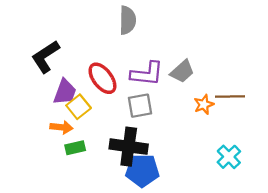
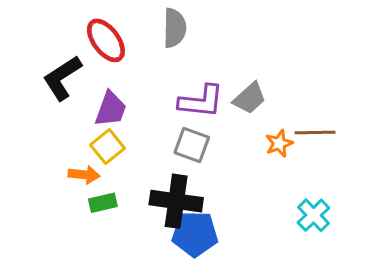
red ellipse: (102, 78) -> (106, 40), moved
purple trapezoid: (65, 92) -> (111, 109), moved
gray square: (140, 106) -> (192, 145), turned 30

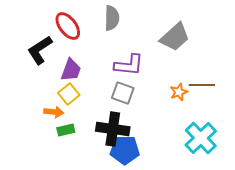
gray trapezoid: (250, 98) -> (175, 37), moved, size x1.4
cyan cross: (313, 215) -> (201, 138), size x1.5

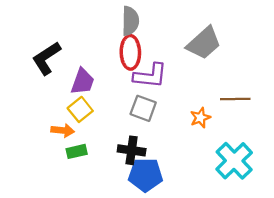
red ellipse: (68, 26) -> (130, 52), moved, turned 36
orange star: (179, 92) -> (200, 118), moved
black cross: (113, 129) -> (132, 150), size x0.7

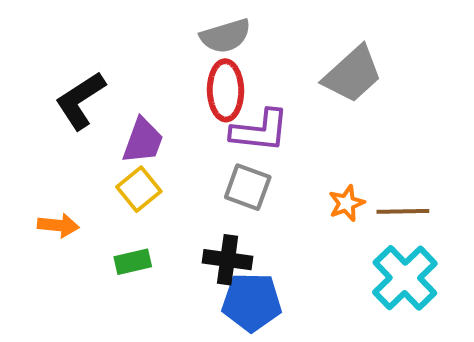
gray semicircle: (130, 21) -> (226, 36), turned 72
brown line: (235, 99) -> (403, 211), moved
orange arrow: (63, 130) -> (58, 225), moved

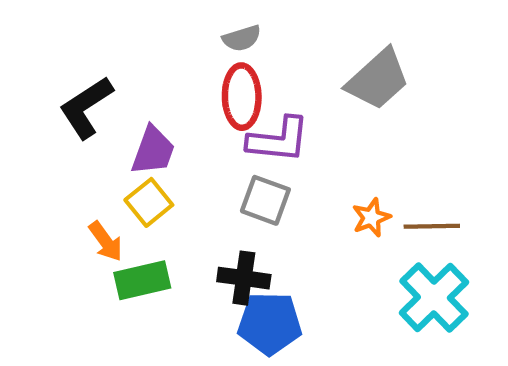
gray semicircle: (226, 36) -> (242, 38), size x0.7
orange arrow: (58, 225) -> (106, 241), moved, turned 48
green rectangle: (133, 262) -> (142, 280), size x1.4

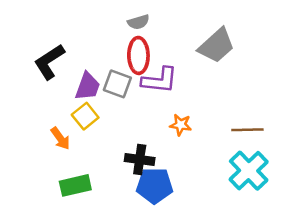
gray square: (265, 200) -> (117, 84), moved
orange star: (371, 218) -> (181, 125), moved, turned 30
green rectangle: (142, 280) -> (75, 185), moved

